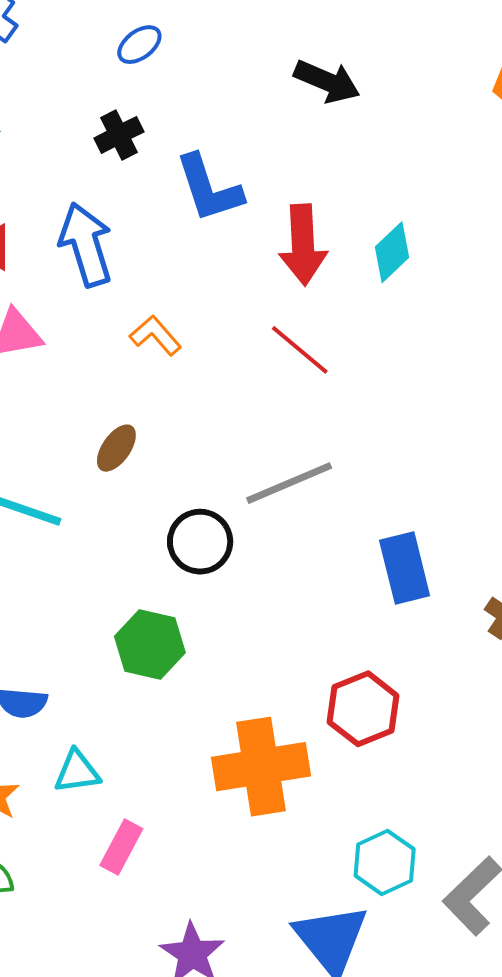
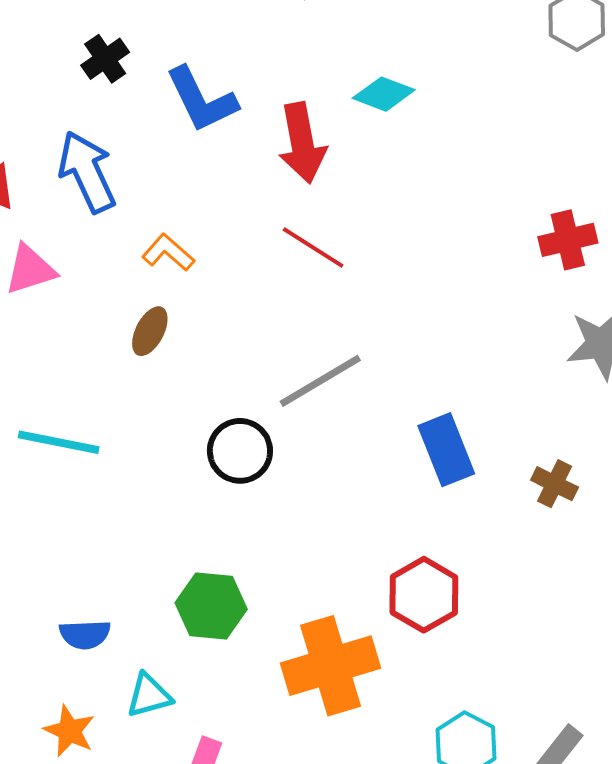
cyan diamond: (392, 252) -> (384, 94), moved, turned 72
brown ellipse: (116, 448) -> (150, 331), moved
green hexagon: (150, 644) -> (211, 606), moved

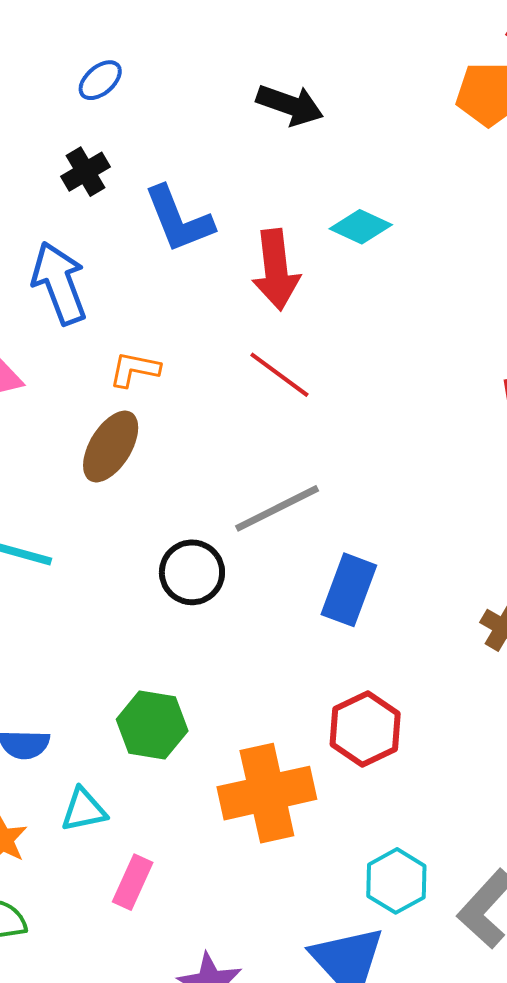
orange L-shape: (168, 252) -> (135, 369), turned -34
brown ellipse: (150, 331) -> (111, 446), size x1.5
blue rectangle: (446, 450) -> (349, 590), moved, turned 38

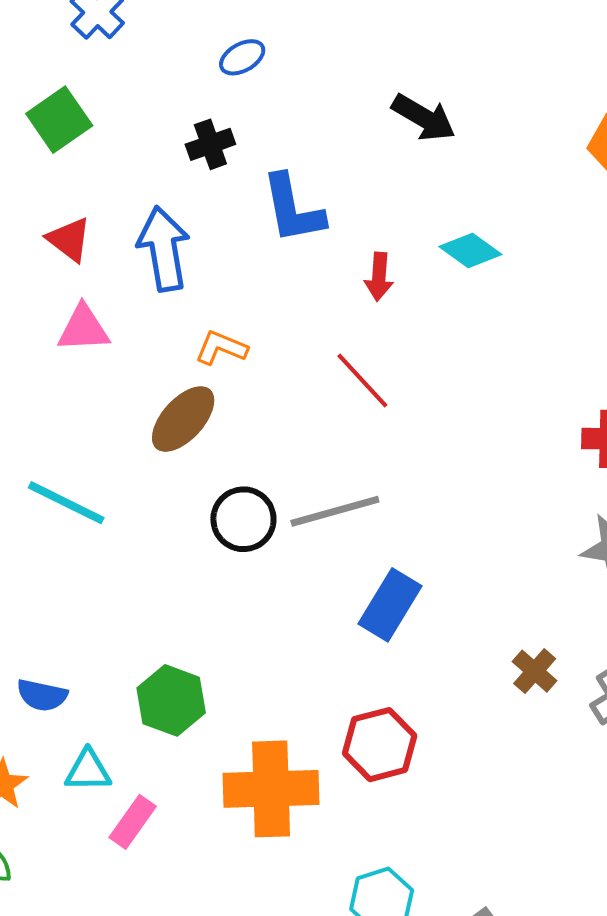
red arrow: (276, 270) -> (379, 277), size x0.6
black circle: (192, 572) -> (243, 519), moved
pink rectangle: (133, 882) -> (133, 822), moved

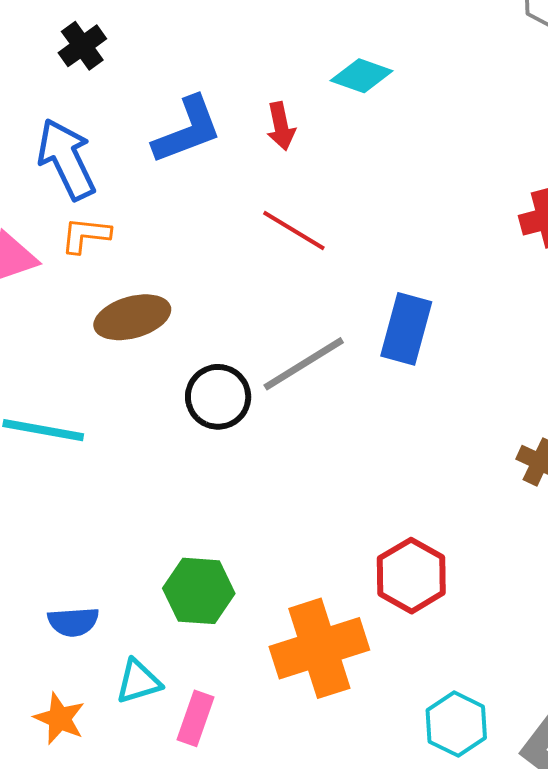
blue L-shape: (293, 209) -> (187, 130), moved, turned -84
orange L-shape: (221, 348) -> (86, 235), moved
brown ellipse: (183, 419) -> (132, 317), turned 48
blue rectangle: (390, 605) -> (406, 329), moved

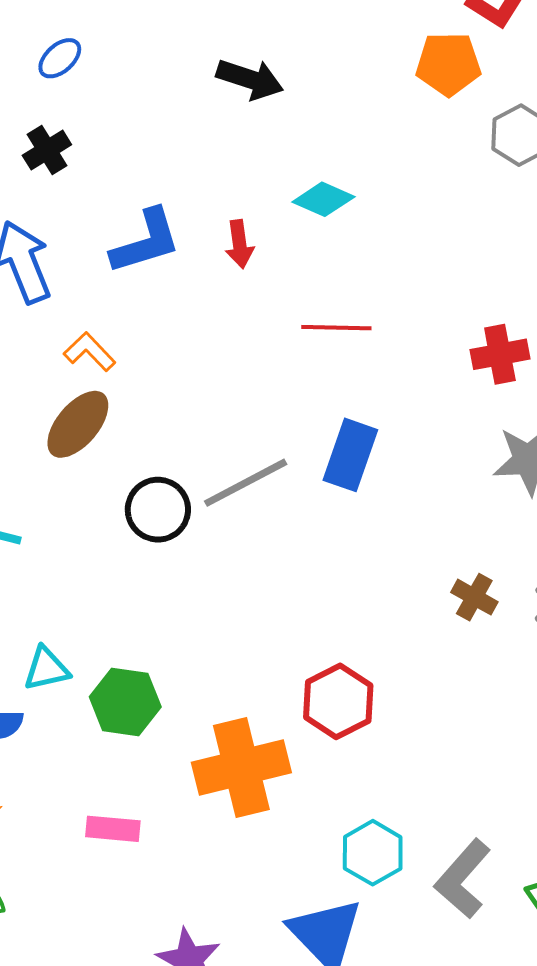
red line: (294, 231) -> (336, 328), moved, turned -34
orange L-shape: (86, 235) -> (90, 352), moved, turned 36
brown ellipse: (132, 317) -> (78, 424), turned -38
cyan triangle: (138, 682) -> (46, 669), moved
pink rectangle: (195, 718) -> (113, 829), turned 72

